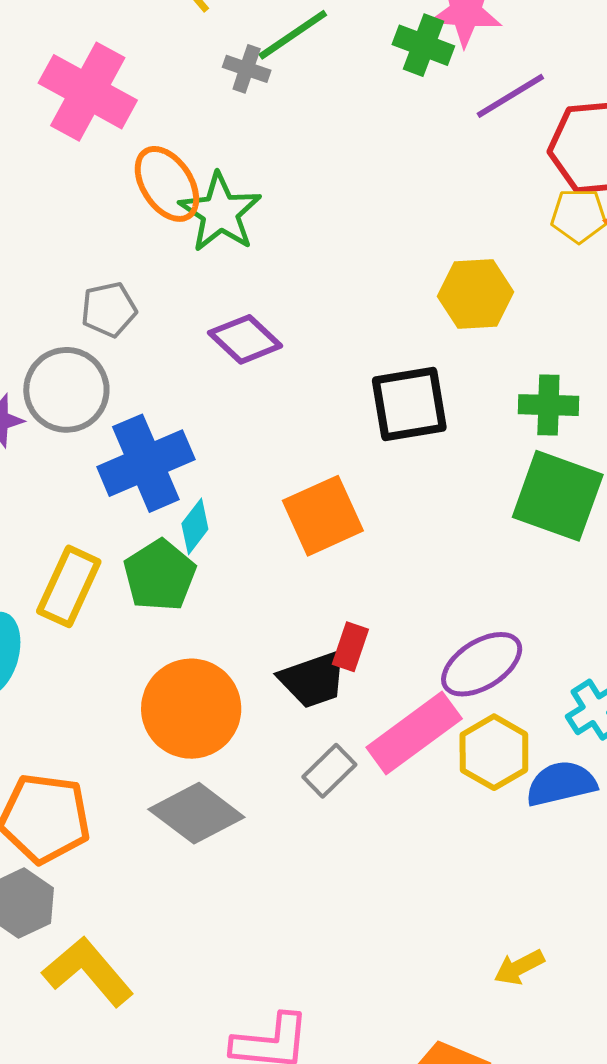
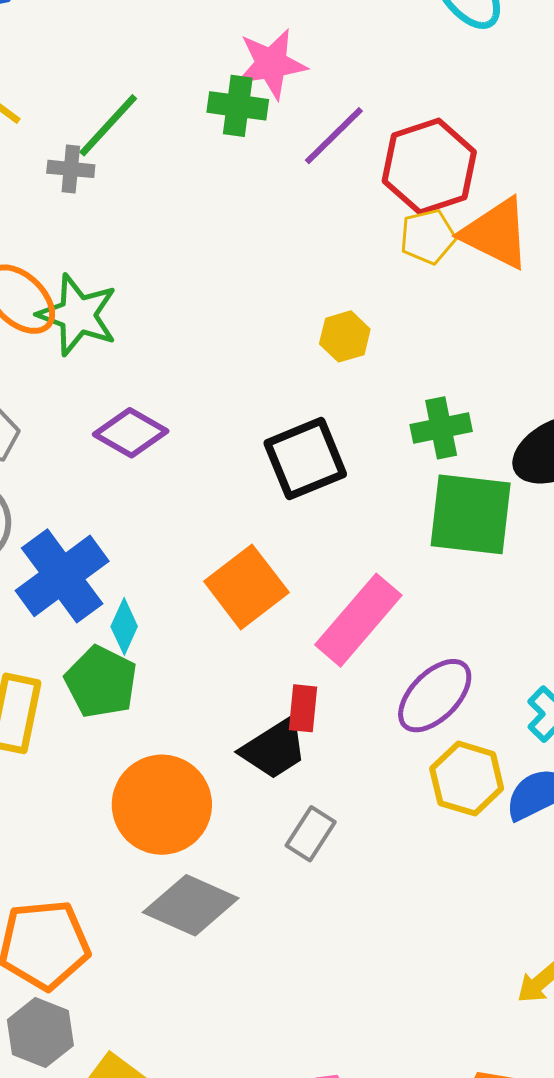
yellow hexagon: (475, 294) -> (345, 336), size x0.7
pink rectangle: (414, 733) -> (358, 620), moved

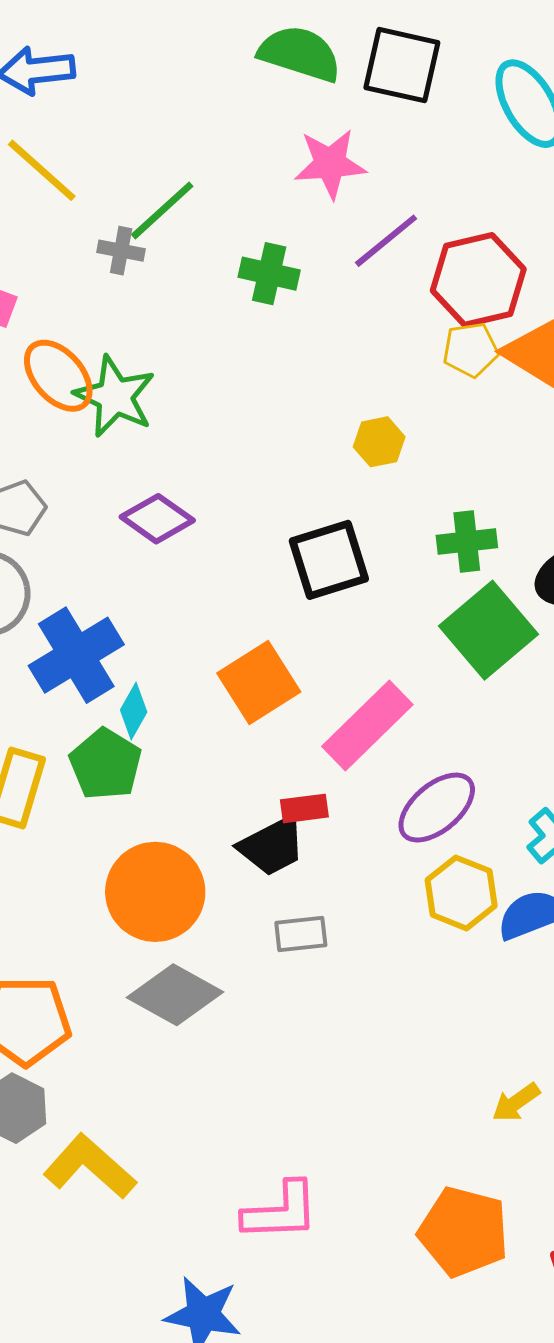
green cross: (238, 106) -> (269, 274), moved
green square: (471, 514) -> (489, 630), turned 38
red rectangle: (303, 708) -> (304, 808), turned 72
gray rectangle: (311, 834) -> (301, 934), turned 46

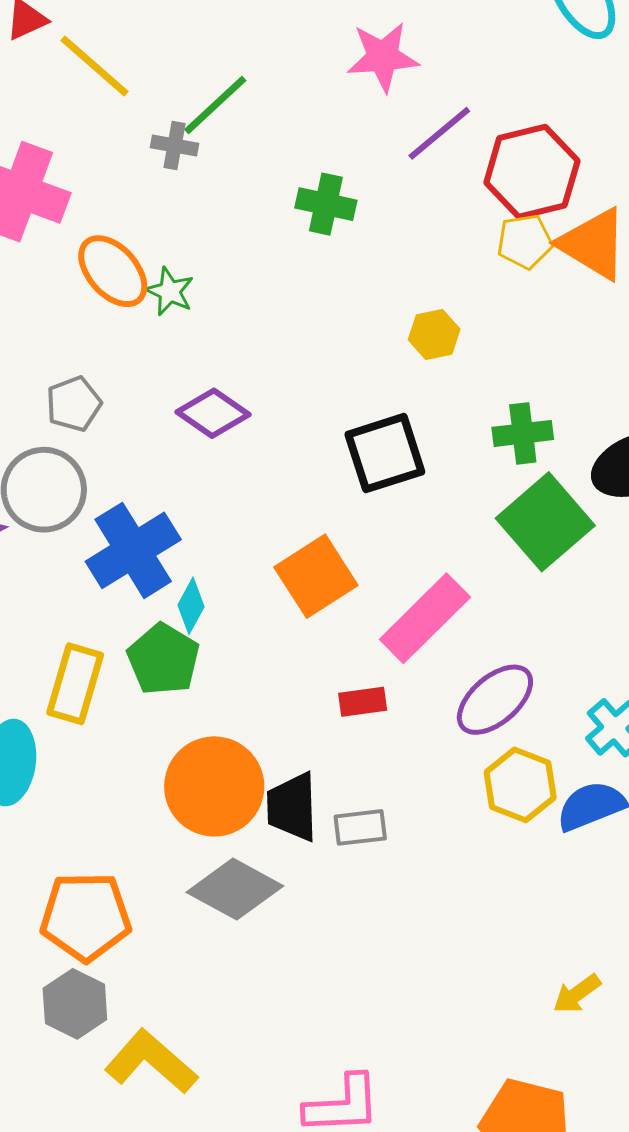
green cross: (269, 274) -> (326, 204), moved
green star: (115, 396) -> (170, 291), size x0.6
black trapezoid: (272, 846) -> (292, 807), moved, turned 116

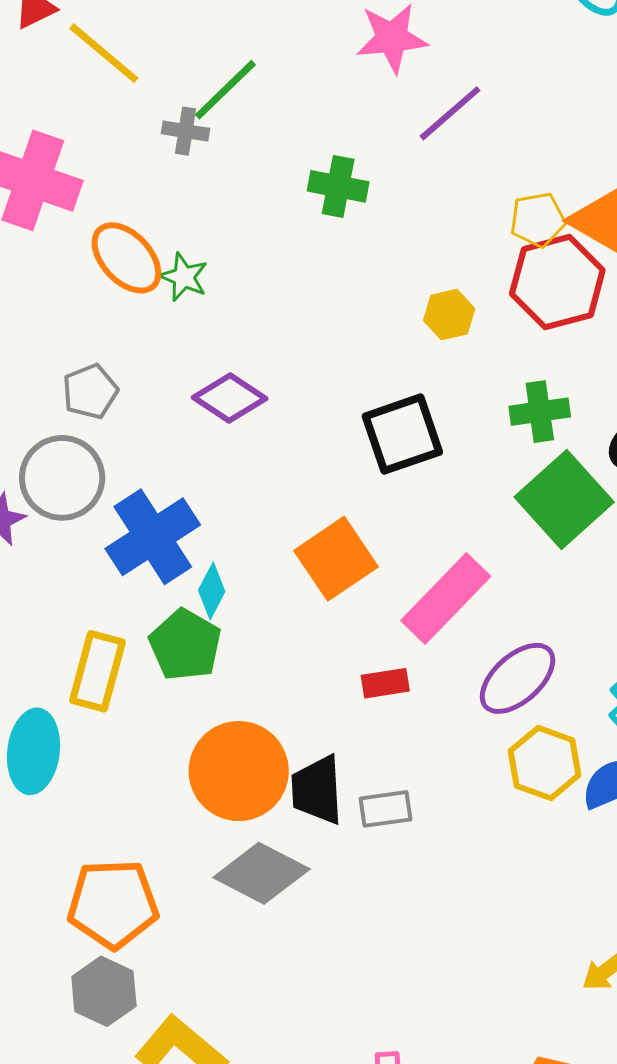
red hexagon: (532, 172) -> (557, 282), moved

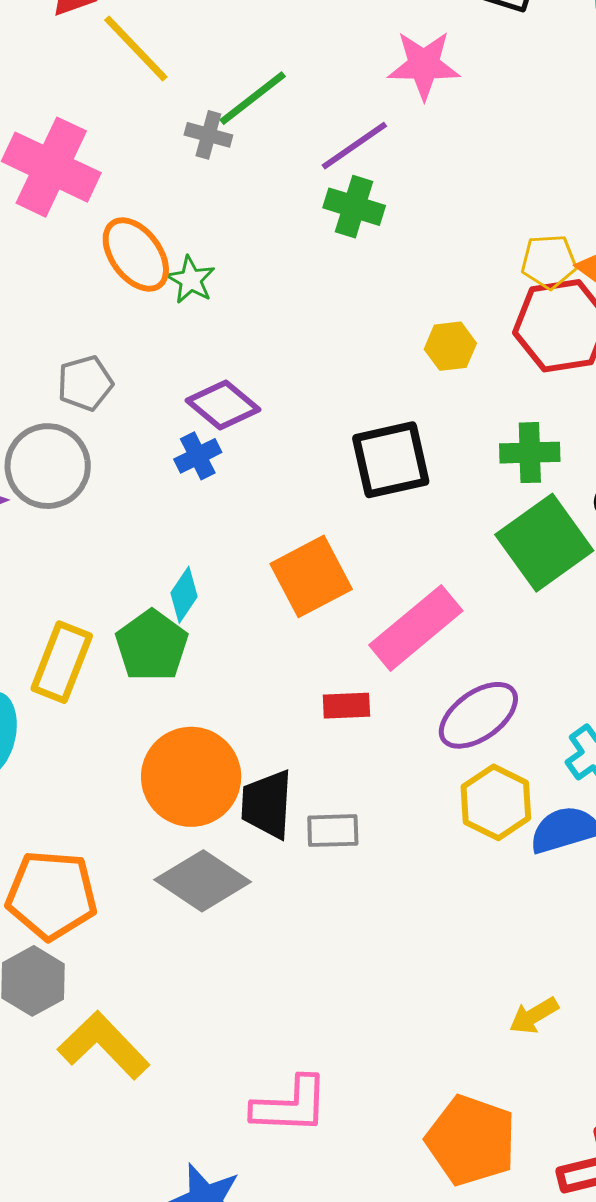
purple line: (450, 113) -> (354, 146), moved
blue cross: (153, 537) -> (198, 456), moved, size x0.5

